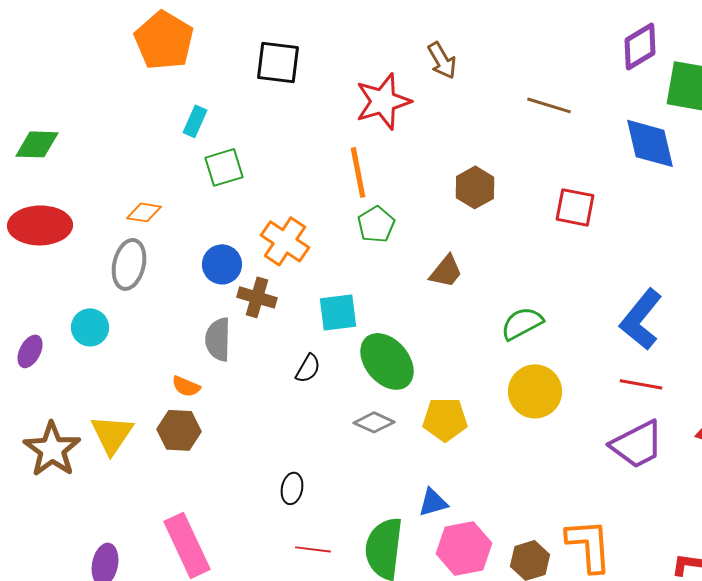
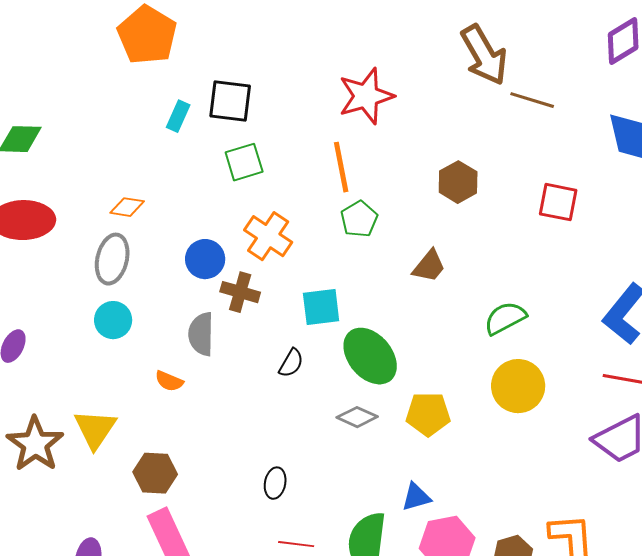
brown arrow: (442, 60) -> (484, 55), moved, size x1.6
black square: (278, 62) -> (230, 101), moved
green square: (224, 167) -> (244, 162), moved
cyan circle: (90, 327) -> (113, 320), moved
brown hexagon: (179, 430) -> (155, 473), moved

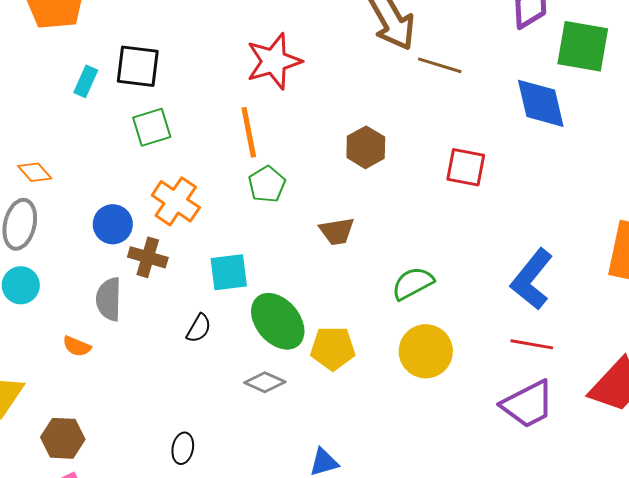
orange diamond: (127, 207) -> (35, 172), turned 40
brown trapezoid: (429, 266) -> (337, 231), turned 42
yellow pentagon: (428, 414) -> (333, 348), moved

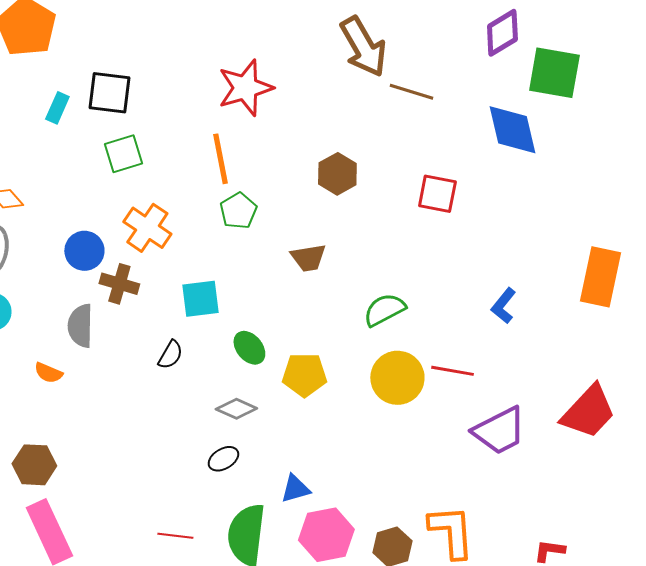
blue L-shape: (532, 279) -> (503, 306), size x0.6
green ellipse: (278, 321) -> (249, 348), size x0.6
red line: (532, 344) -> (452, 371), moved
black ellipse: (183, 448) -> (223, 459), moved, turned 48

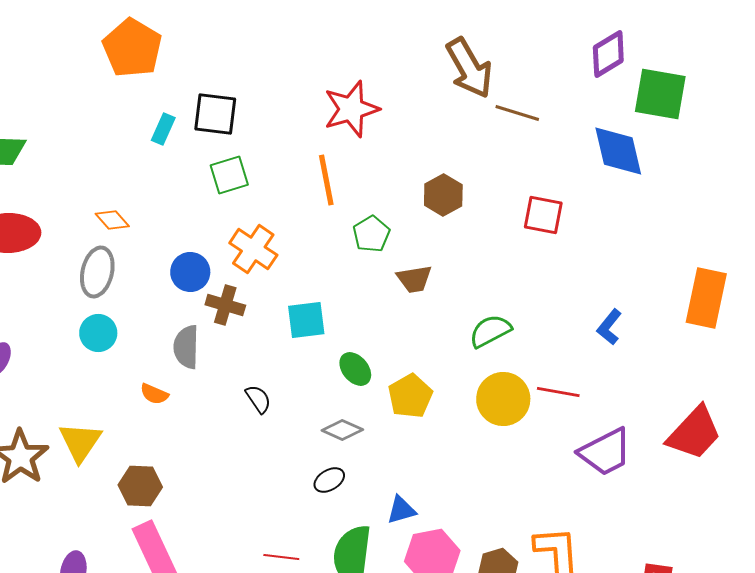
green pentagon: (238, 211) -> (371, 234), moved
black semicircle: (170, 355) -> (258, 399), moved, turned -64
yellow pentagon: (304, 375) -> (410, 396), turned -30

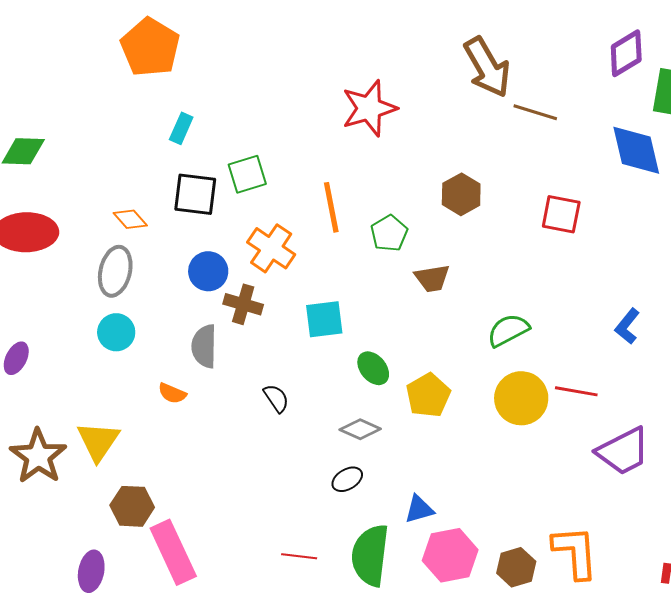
black square: (215, 114) -> (195, 194), moved
orange line: (326, 180) -> (331, 207), moved
brown hexagon: (140, 486) -> (132, 506), moved

